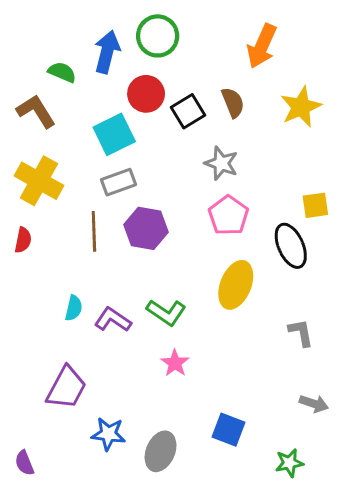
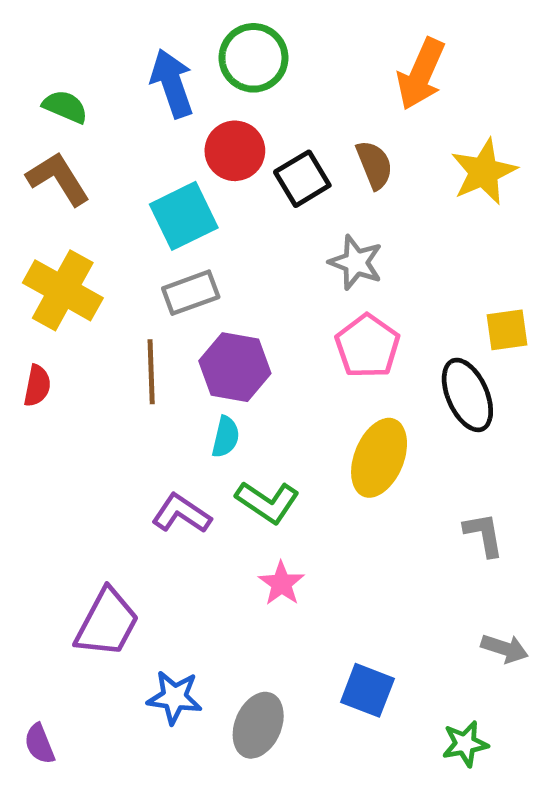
blue arrow: (107, 52) -> (172, 83), turned -33
green semicircle: (62, 72) -> (65, 107), moved
cyan semicircle: (74, 308) -> (226, 437), moved

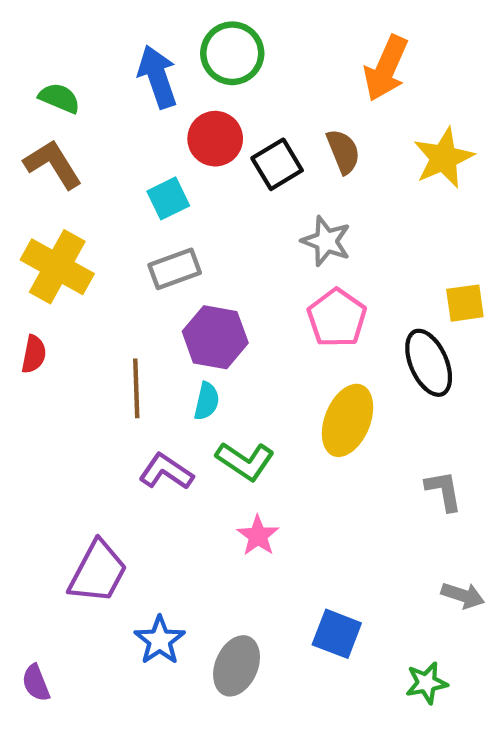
cyan square: (184, 216) -> (168, 198), size x0.7
brown line: (151, 372) -> (136, 388), moved
blue star: (174, 697) -> (160, 640), turned 30

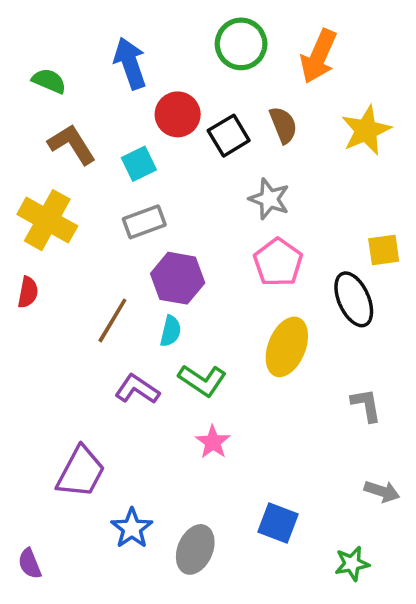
green circle: (232, 53) -> (241, 44), moved
brown L-shape: (53, 164) -> (72, 144), moved
brown line: (136, 388) -> (112, 320), turned 33

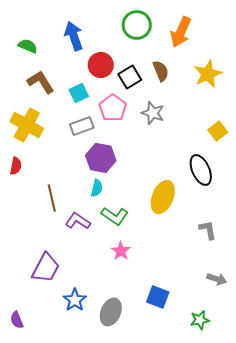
yellow square: (384, 250) -> (218, 131), moved, turned -30
pink pentagon: (278, 262) -> (113, 108), moved
brown line: (112, 320) -> (52, 198), moved, turned -44

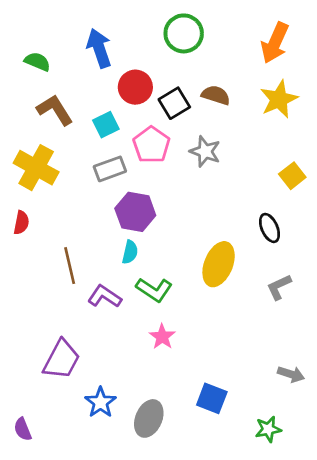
orange arrow: (181, 32) -> (275, 43), moved
brown semicircle: (161, 71) -> (216, 95), turned -50
black ellipse: (201, 170) -> (270, 228), size x0.7
gray L-shape: (208, 230) -> (279, 287), moved, turned -105

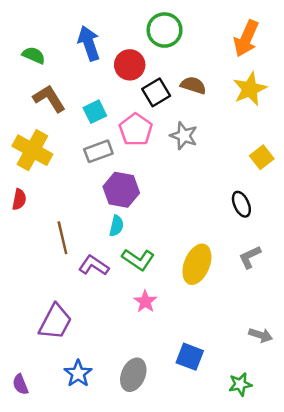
red circle: (135, 87) -> (130, 65), moved
yellow ellipse: (219, 264) -> (197, 264), moved
blue star: (100, 402) -> (78, 374), moved

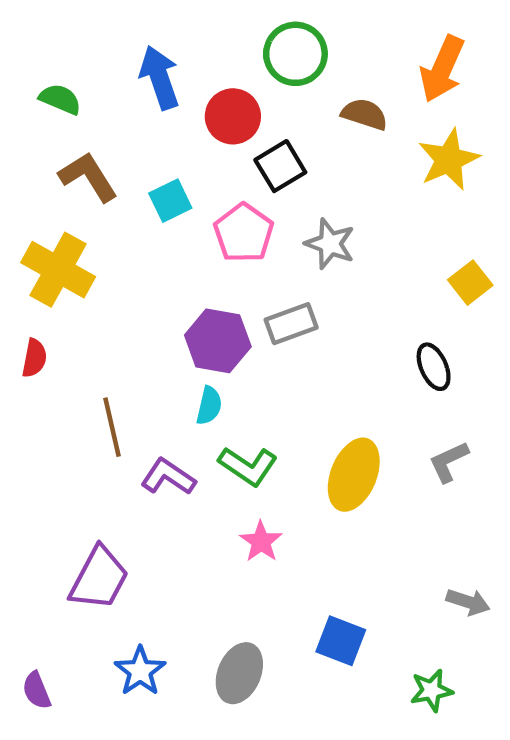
brown semicircle: (193, 85) -> (365, 114), moved
gray rectangle: (98, 151) -> (291, 324), moved

